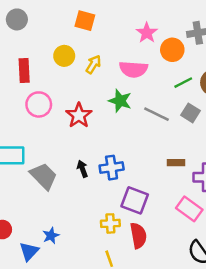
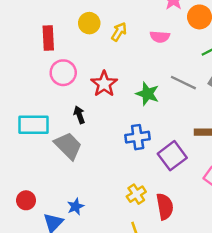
pink semicircle: (133, 69) -> (160, 37), size x0.7
green star: (120, 101) -> (147, 94), moved
black arrow: (82, 169) -> (79, 115), moved
purple square: (135, 200) -> (172, 156), moved, turned 32
yellow cross: (110, 223) -> (136, 194), turned -30

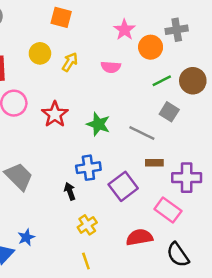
gray line: (183, 83) -> (142, 133), moved
black arrow: (79, 115) -> (70, 191), moved
red semicircle: (165, 207) -> (139, 237), moved, turned -90

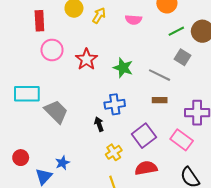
brown rectangle: (154, 163) -> (160, 100), moved
purple square: (123, 186) -> (144, 136), moved
red semicircle: (139, 237) -> (146, 168), moved

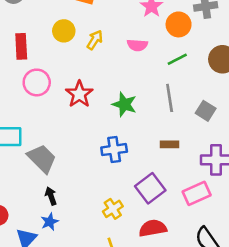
green line: (176, 31) -> (177, 59), moved
gray square: (183, 57) -> (206, 111), moved
gray line: (160, 75) -> (170, 98), moved, turned 55
black arrow: (99, 124) -> (51, 196), moved
pink rectangle: (182, 140) -> (197, 193), turned -60

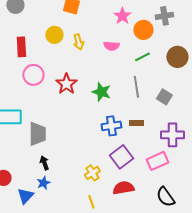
yellow arrow: (95, 40) -> (78, 42), turned 133
blue cross: (114, 150) -> (111, 126), moved
gray trapezoid: (42, 159) -> (37, 134), turned 45

